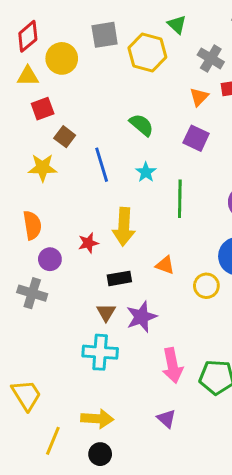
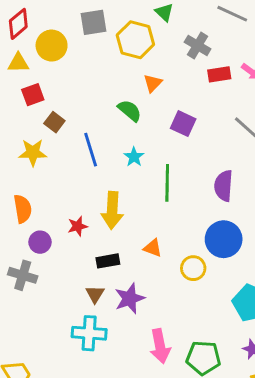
orange triangle: (199, 97) -> (153, 83), moved

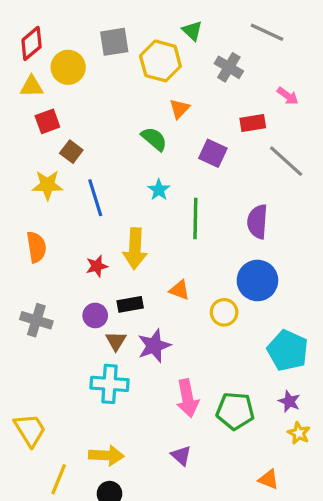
red rectangle: (219, 74) -> (253, 123), moved
blue line: (91, 150) -> (95, 198), moved
purple circle: (40, 242) -> (95, 315), moved

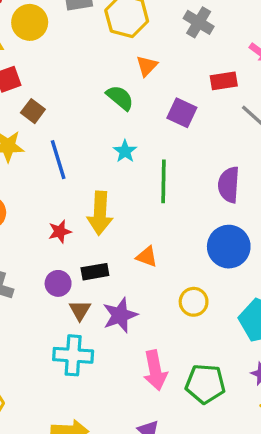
yellow circle: (224, 312) -> (194, 302), moved

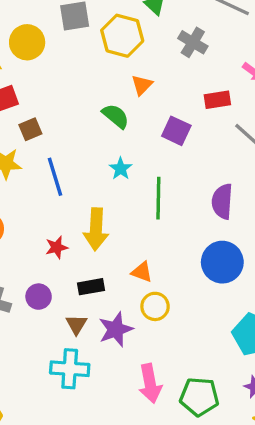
brown square: (33, 111) -> (30, 129), turned 30
purple circle: (58, 283) -> (39, 297), moved
yellow circle: (194, 302) -> (155, 306), moved

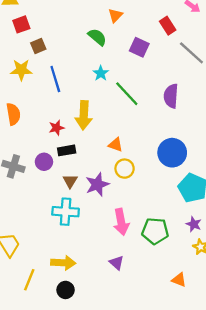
red rectangle: (217, 100) -> (168, 26), turned 66
green line: (158, 198) -> (127, 94), turned -44
blue circle: (222, 262) -> (172, 153), moved
black rectangle: (91, 287) -> (67, 150), moved

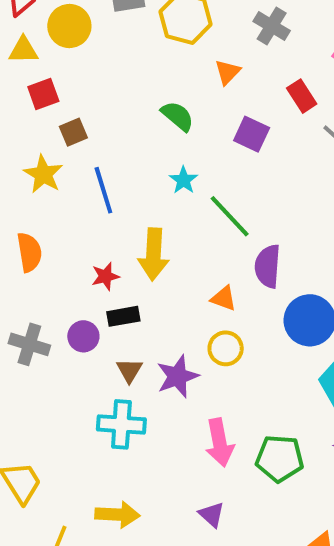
orange triangle: (115, 15) -> (228, 72), moved
yellow star: (21, 70) -> (43, 174), turned 30
purple semicircle: (171, 96) -> (268, 266), moved
orange triangle: (115, 145) -> (224, 298), moved

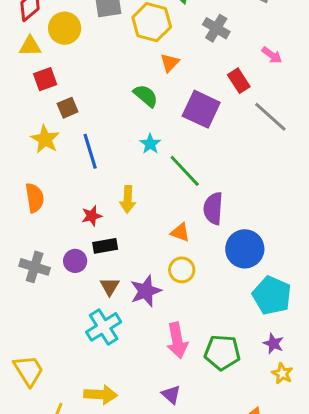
orange triangle: (228, 72) -> (170, 63), moved
purple square: (252, 134) -> (201, 109), size x1.4
yellow arrow: (153, 254) -> (128, 199), size x0.7
cyan cross: (121, 424) -> (104, 327), turned -36

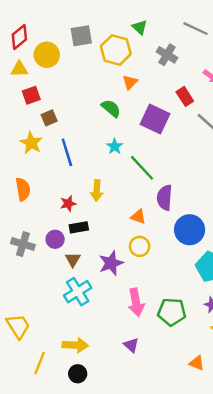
brown triangle: (110, 286) -> (73, 259), moved

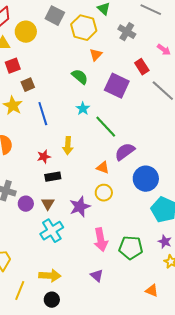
gray square: (81, 36) -> (55, 16), turned 36
purple semicircle: (165, 198) -> (125, 152), turned 50
purple circle: (55, 239) -> (26, 204), moved

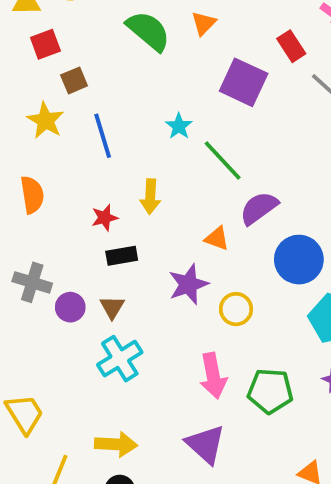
green semicircle: (80, 77) -> (148, 31), moved, size x1.4
yellow circle: (104, 193) -> (236, 309), moved
purple star: (80, 207) -> (188, 284), moved
purple triangle: (97, 276) -> (206, 444), size x1.6

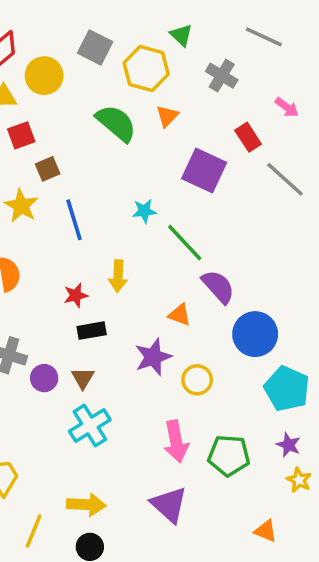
cyan star: (179, 126) -> (144, 211), turned 30
purple semicircle: (259, 208) -> (218, 287), turned 84

